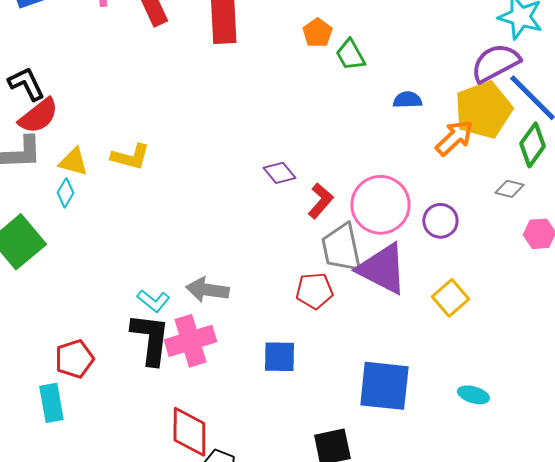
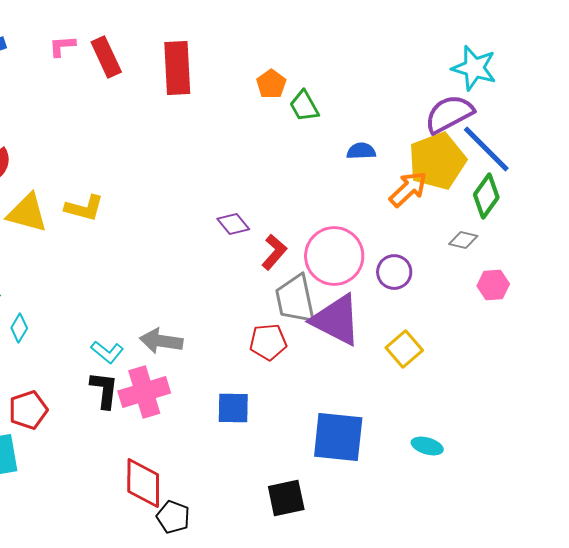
yellow triangle: (73, 162) -> (27, 213), size x1.4
cyan diamond: (65, 193) -> (19, 328), moved
black L-shape: (150, 339) -> (104, 390), size x0.7

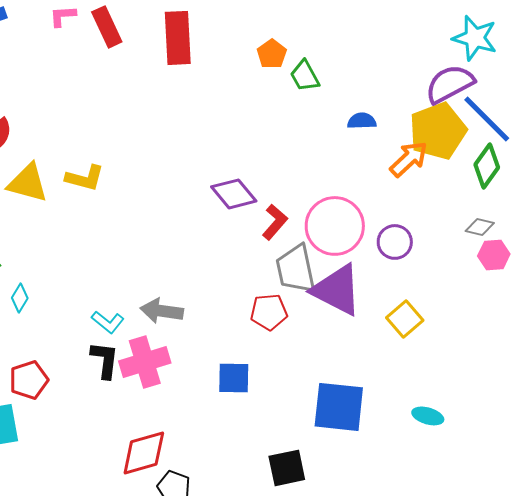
purple diamond: (233, 224) -> (234, 194), size x1.4
gray diamond: (463, 240) -> (480, 227), moved
red diamond: (143, 483) -> (144, 453), turned 74

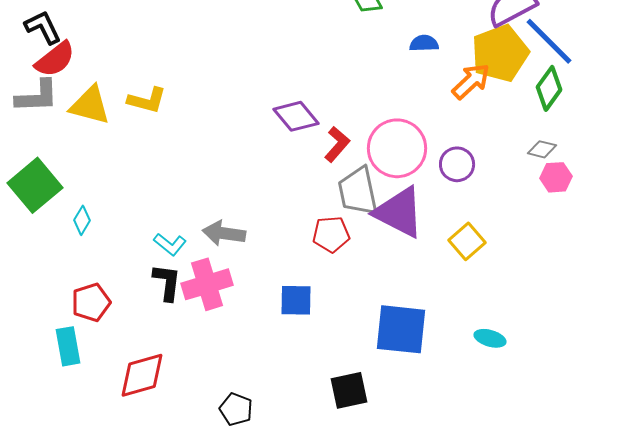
red diamond: (144, 453) -> (142, 375), moved

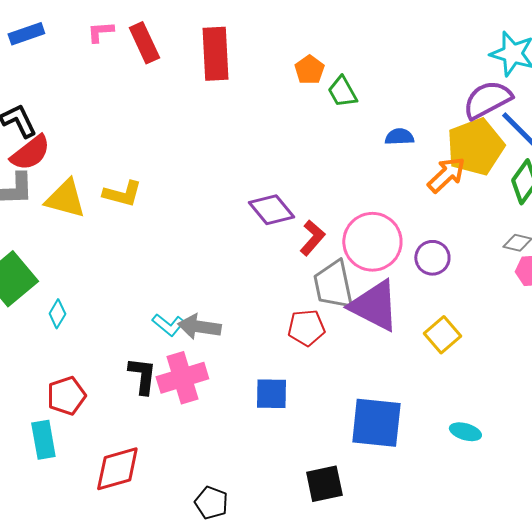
cyan L-shape: (170, 244) -> (168, 325), moved

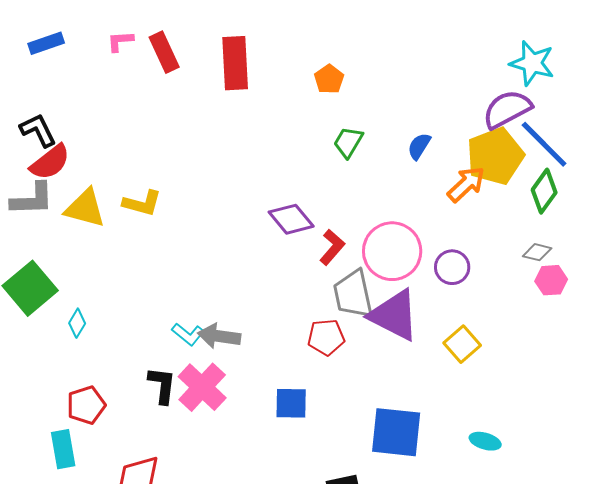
green trapezoid: (342, 92) -> (348, 142), moved, turned 60
blue semicircle: (399, 137) -> (419, 146), turned -56
pink cross: (182, 378) -> (202, 387), turned -30

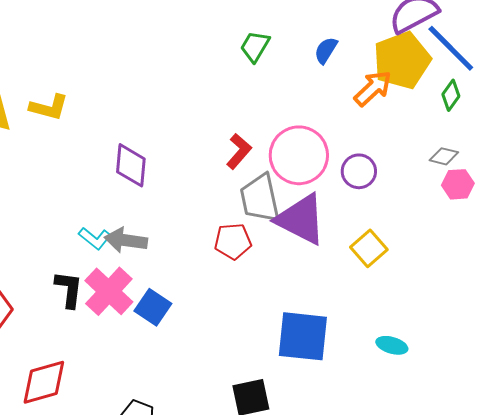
green diamond: (544, 191) -> (451, 95), size x0.7
purple diamond: (291, 219) -> (131, 165), moved, turned 45
blue square: (291, 403) -> (153, 307), moved, turned 33

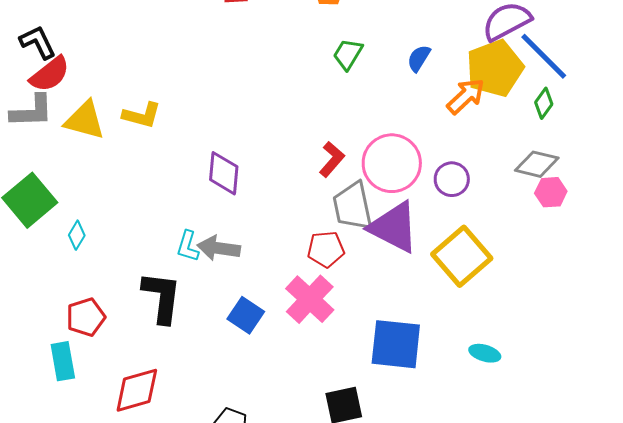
gray diamond: (444, 156) -> (537, 164), size x1.5
cyan L-shape: (95, 238) -> (188, 246), turned 68
yellow square: (369, 248) -> (462, 256), size x1.6
black L-shape: (69, 289) -> (162, 297), size x1.4
pink cross: (109, 291) -> (310, 299), moved

